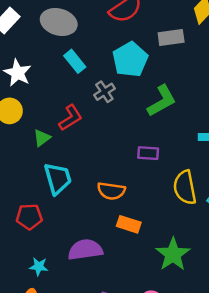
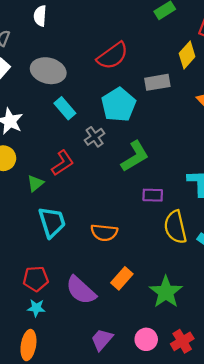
green L-shape: (162, 101) -> (135, 156), moved
purple rectangle: (148, 153) -> (153, 195), moved
red pentagon: (29, 217) -> (36, 279), moved
orange rectangle: (129, 224) -> (122, 278), moved, turned -65
purple semicircle: (85, 250) -> (81, 290), turned -128

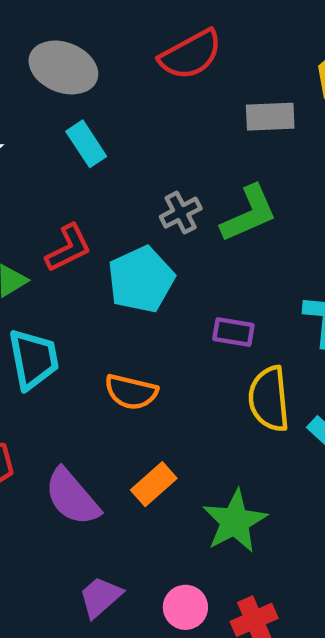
cyan pentagon: (118, 105) -> (141, 280), moved
gray cross: (95, 137) -> (181, 213), moved
green L-shape: (135, 156) -> (249, 214), moved

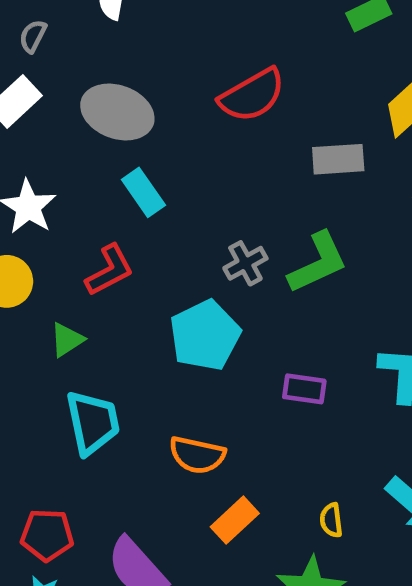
red L-shape: (68, 248) -> (109, 270), moved
yellow semicircle: (269, 399) -> (331, 520), moved, size x0.5
orange rectangle: (154, 484) -> (235, 520), moved

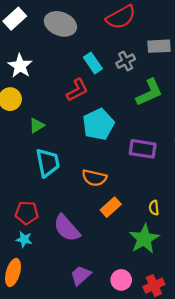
cyan rectangle: (143, 192) -> (93, 63), moved
gray cross: (245, 263) -> (126, 61), moved
red L-shape: (109, 270) -> (77, 90), moved
purple rectangle: (304, 389) -> (143, 149), size x1.4

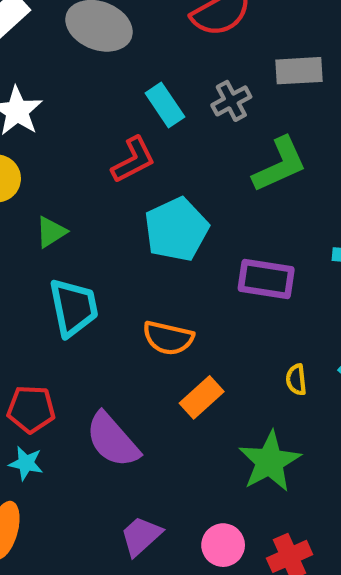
yellow semicircle: (154, 208) -> (296, 380), moved

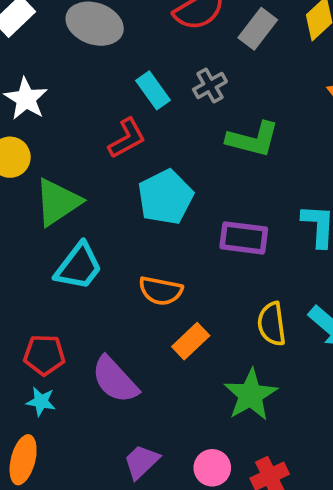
gray rectangle: (299, 71) -> (258, 29), moved, turned -48
green L-shape: (280, 165) -> (253, 139), turned 40
green triangle: (51, 232) -> (58, 202), size x1.8
cyan trapezoid: (74, 307) -> (79, 266), turned 50
yellow semicircle: (296, 380) -> (272, 324), size x1.6

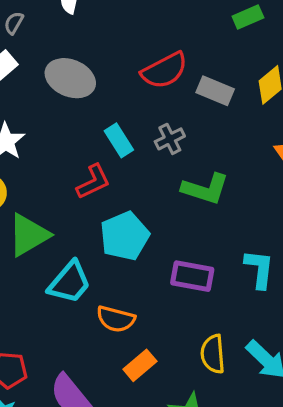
gray rectangle: (258, 29) -> (215, 91), turned 72
cyan trapezoid: (79, 266) -> (70, 282), moved

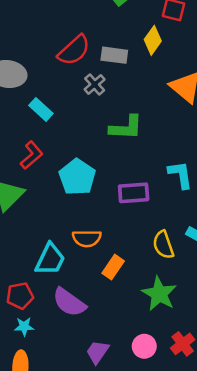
gray cross: (170, 139) -> (95, 84), moved
cyan rectangle: (119, 140) -> (41, 109), moved
red L-shape: (93, 182) -> (32, 155), moved
cyan trapezoid: (70, 282) -> (50, 259), moved

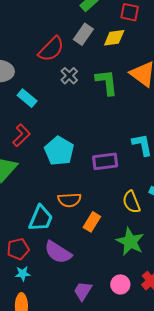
yellow diamond: (153, 40) -> (114, 38), turned 50
gray rectangle: (114, 55) -> (83, 34), moved, turned -60
green L-shape: (126, 128) -> (107, 82), moved, turned -96

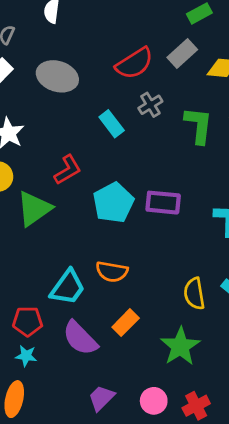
cyan rectangle: (27, 98) -> (112, 124), moved
purple rectangle: (105, 161) -> (163, 203), moved
orange rectangle: (92, 222) -> (126, 323), moved

